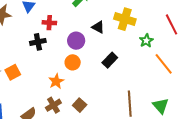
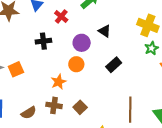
yellow cross: (125, 19) -> (148, 25), moved
red cross: (49, 23) -> (61, 16), moved, turned 32
brown cross: (53, 105) -> (54, 105), turned 35

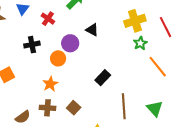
yellow cross: (148, 25) -> (135, 21), turned -35
orange circle: (76, 64) -> (58, 58), moved
black rectangle: (114, 65) -> (103, 78), moved

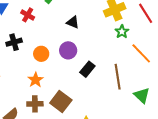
purple circle: (70, 43) -> (68, 50), moved
brown line: (124, 106) -> (118, 77), moved
brown square: (74, 108) -> (61, 102), size x1.5

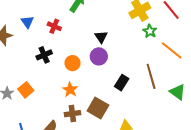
black triangle: (73, 22) -> (101, 37), moved, turned 40
black rectangle: (87, 69) -> (122, 83), moved

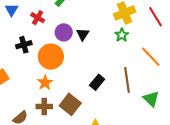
green star: (150, 31) -> (122, 35), moved
purple circle: (99, 56) -> (64, 32), moved
orange circle: (72, 63) -> (51, 57), size x1.6

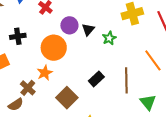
green star: (122, 35) -> (109, 38), moved
black cross: (24, 45) -> (18, 36), moved
brown cross: (44, 107) -> (28, 88), moved, turned 35

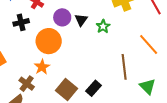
black cross: (18, 36) -> (21, 22), moved
black rectangle: (96, 79) -> (94, 88), moved

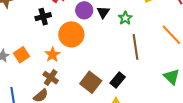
orange star: (42, 67) -> (53, 55), moved
brown line: (124, 67) -> (135, 47), moved

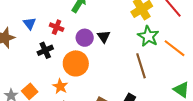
green star: (125, 18) -> (148, 36), moved, size x1.5

